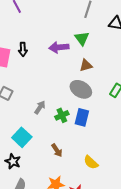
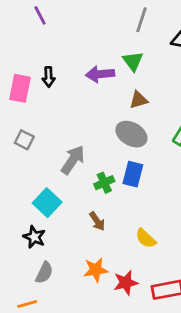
gray arrow: (40, 107) -> (73, 160), size x1.5
green cross: (62, 115) -> (104, 183), moved

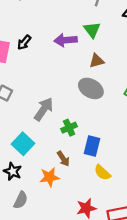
black arrow: (49, 77) -> (24, 42), turned 42
blue rectangle: (133, 174) -> (92, 146), moved
orange star: (96, 270) -> (49, 177), moved

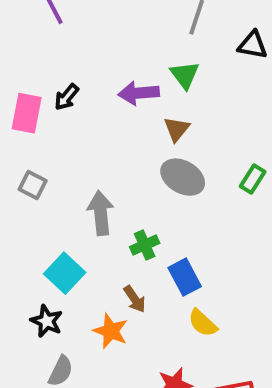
brown triangle: (97, 61) -> (177, 129), moved, turned -35
gray arrow: (44, 109) -> (101, 213), turned -40
blue rectangle: (92, 146) -> (185, 277), turned -42
orange star: (49, 177) -> (111, 331), turned 30

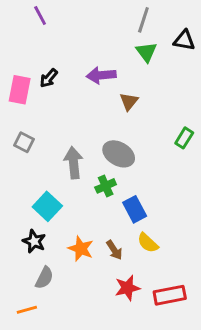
green triangle: (185, 75) -> (146, 52), moved
gray ellipse: (183, 177) -> (119, 154), moved
brown arrow: (135, 299) -> (114, 250), moved

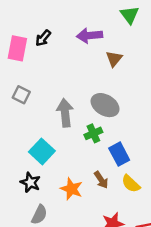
brown arrow: (114, 250) -> (101, 180), moved

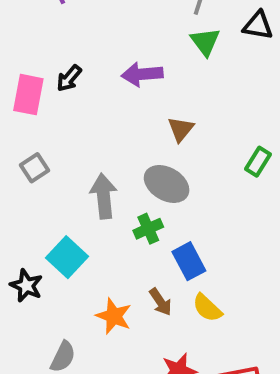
brown triangle: (114, 59) -> (181, 129), moved
gray square: (21, 95) -> (34, 168), turned 30
black star: (30, 182) -> (26, 286), moved

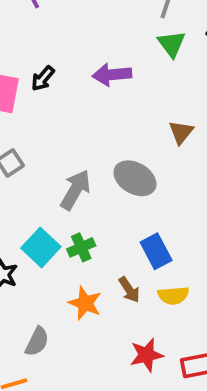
brown triangle: (181, 129) -> (181, 132), moved
gray arrow: (104, 196) -> (75, 190), turned 36
green cross: (148, 229) -> (81, 247), moved
yellow semicircle: (207, 308) -> (173, 295), turned -48

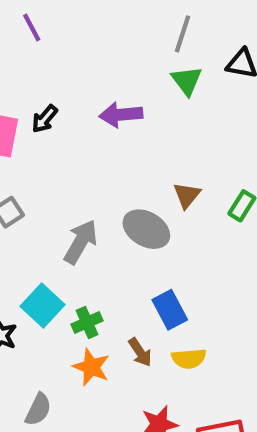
brown triangle: (181, 132) -> (187, 195), moved
green cross: (81, 247) -> (87, 322), moved

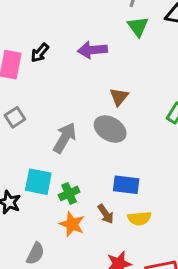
brown triangle: (187, 195) -> (119, 97), moved
cyan square: (42, 306) -> (38, 182), turned -32
blue rectangle: (170, 310) -> (126, 185), turned -55

